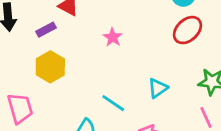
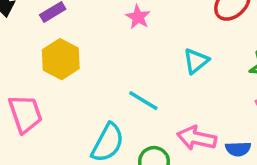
cyan triangle: (158, 88) -> (196, 61), moved

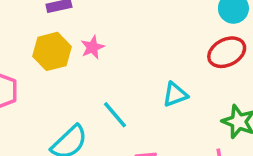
pink star: (138, 17) -> (92, 47), moved

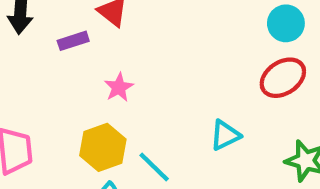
yellow hexagon: (52, 51) -> (103, 147), moved

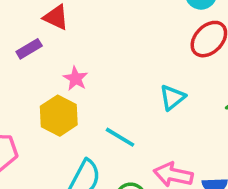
yellow hexagon: (103, 147) -> (59, 116), moved

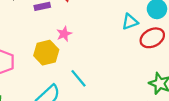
cyan triangle: (172, 98) -> (130, 22), moved

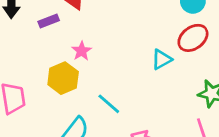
cyan triangle: (130, 22) -> (162, 59), moved

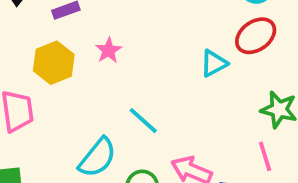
yellow hexagon: (63, 78) -> (54, 63), moved

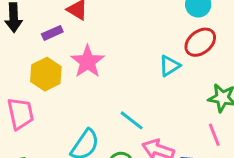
pink star: (109, 50) -> (88, 62), size x1.6
cyan line: (143, 121) -> (132, 120), moved

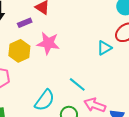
pink star: (88, 62) -> (48, 43), turned -30

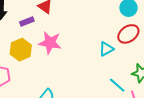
cyan line: (77, 84) -> (117, 85), moved

